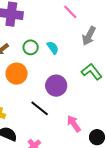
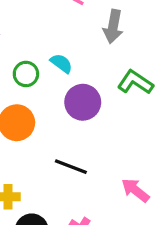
purple circle: (56, 86) -> (83, 102), moved
pink arrow: (74, 124) -> (135, 190), moved

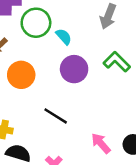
green circle: (26, 74) -> (36, 23), moved, size x1.5

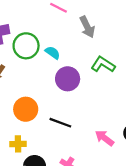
gray arrow: (108, 16) -> (87, 27), turned -35
orange circle: (21, 75) -> (26, 109), moved

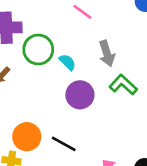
gray arrow: (87, 27) -> (107, 53), moved
orange circle: (26, 109) -> (27, 137), moved

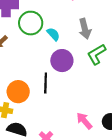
green L-shape: (123, 85) -> (97, 54), turned -75
black line: (64, 144) -> (46, 83), moved, turned 60

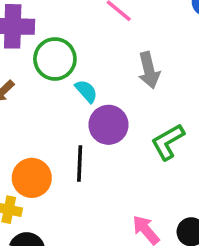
cyan semicircle: (53, 34) -> (86, 91), moved
green L-shape: (97, 54) -> (168, 142), moved

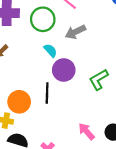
green circle: (55, 59) -> (43, 19), moved
gray arrow: (149, 70) -> (75, 32), moved, turned 78

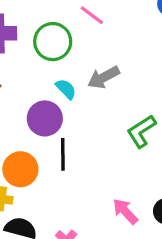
gray arrow: (75, 32) -> (104, 77), moved
purple circle: (64, 70) -> (45, 118), moved

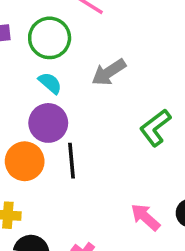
cyan semicircle: (66, 89) -> (50, 83), moved
orange circle: (20, 169) -> (25, 161), moved

